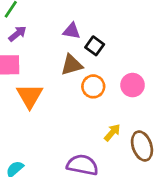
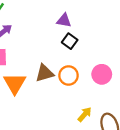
purple triangle: (72, 31) -> (64, 21), moved
brown triangle: (72, 65) -> (44, 73), moved

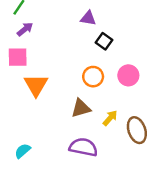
black square: (70, 41) -> (104, 41), moved
brown triangle: (44, 73) -> (81, 108), moved

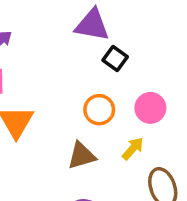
purple triangle: (88, 18) -> (92, 25), size x1.5
yellow arrow: (110, 118) -> (133, 149), moved

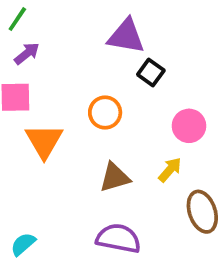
orange circle: (99, 110) -> (105, 113), moved

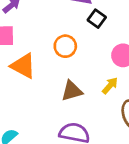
orange triangle: (44, 141) -> (23, 66), turned -32

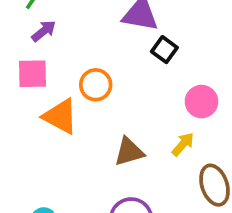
orange circle: (65, 46) -> (96, 85), moved

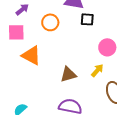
black square: (164, 50) -> (87, 19), turned -32
orange circle: (96, 85) -> (50, 22), moved

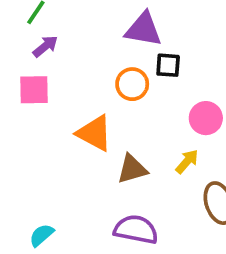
orange circle: (50, 22) -> (132, 84), moved
orange triangle: (31, 55) -> (94, 133), moved

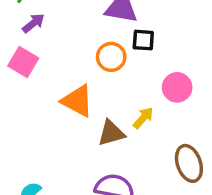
pink square: (34, 90) -> (23, 62), turned 32
yellow arrow: (187, 162) -> (143, 118), moved

